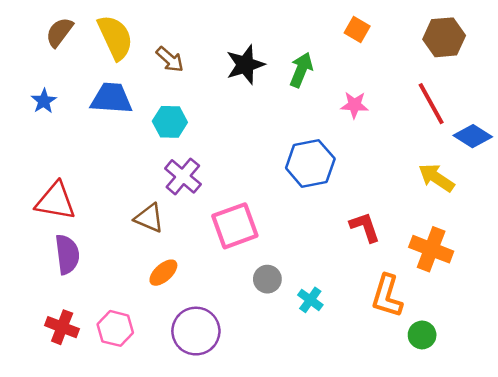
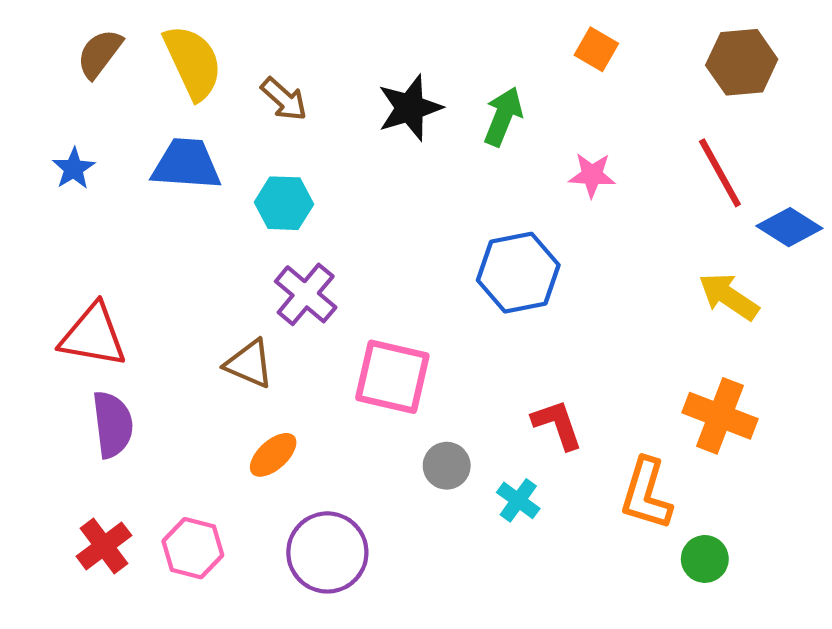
pink square: (235, 226) -> (392, 377), turned 33
red L-shape: (365, 227) -> (557, 424), moved
red cross: (62, 327) -> (104, 546), turned 32

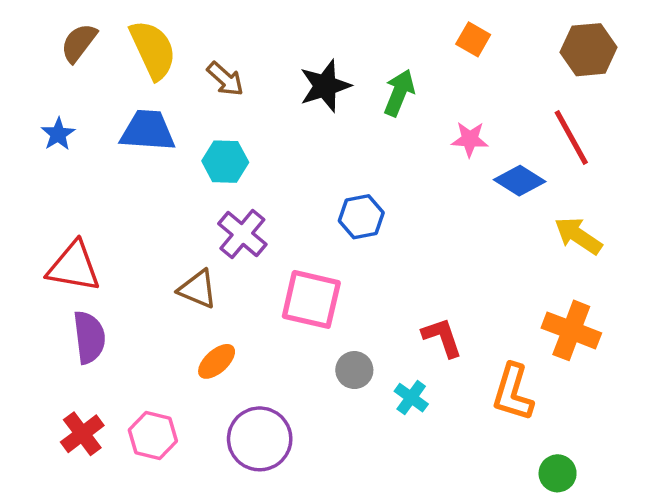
blue diamond: (789, 227) -> (520, 181), moved
blue hexagon: (518, 273) -> (361, 217), moved, size x0.7
green circle: (705, 559) -> (558, 473), moved

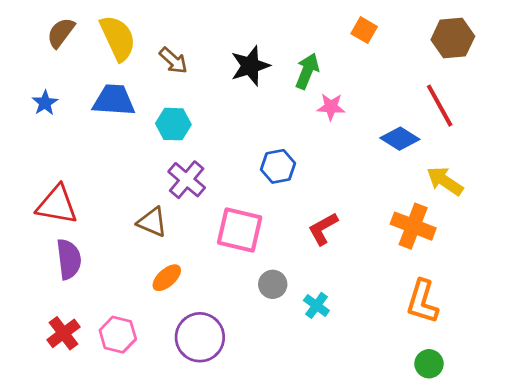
pink star: (470, 139) -> (331, 107), moved
orange cross: (571, 330) -> (413, 226), moved
red L-shape: (442, 337) -> (323, 229), moved, turned -100
orange L-shape: (513, 392) -> (422, 302), moved

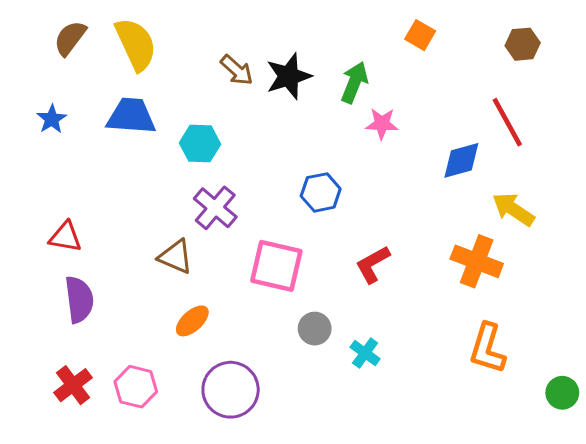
brown hexagon: (453, 38) -> (523, 44), size x0.7
brown arrow: (173, 60) -> (237, 70), moved
blue diamond: (400, 139) -> (461, 160), turned -48
red triangle: (57, 205) -> (65, 237), size x0.7
green circle: (429, 364) -> (562, 393), moved

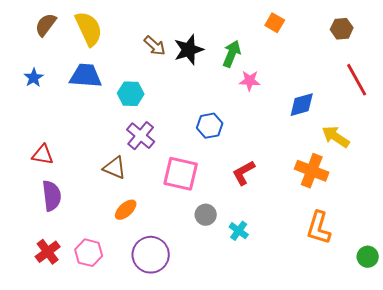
red line: (507, 122) -> (357, 80), moved

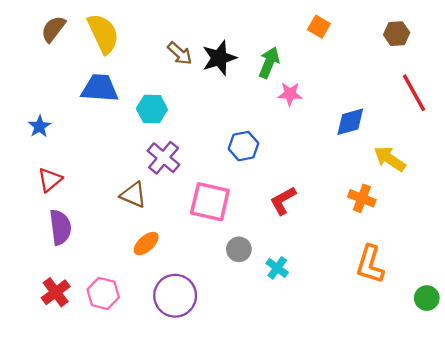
blue star: (34, 78) -> (39, 126), moved
red triangle: (43, 155) -> (50, 180), turned -50
orange cross: (312, 171) -> (362, 198), size x0.7

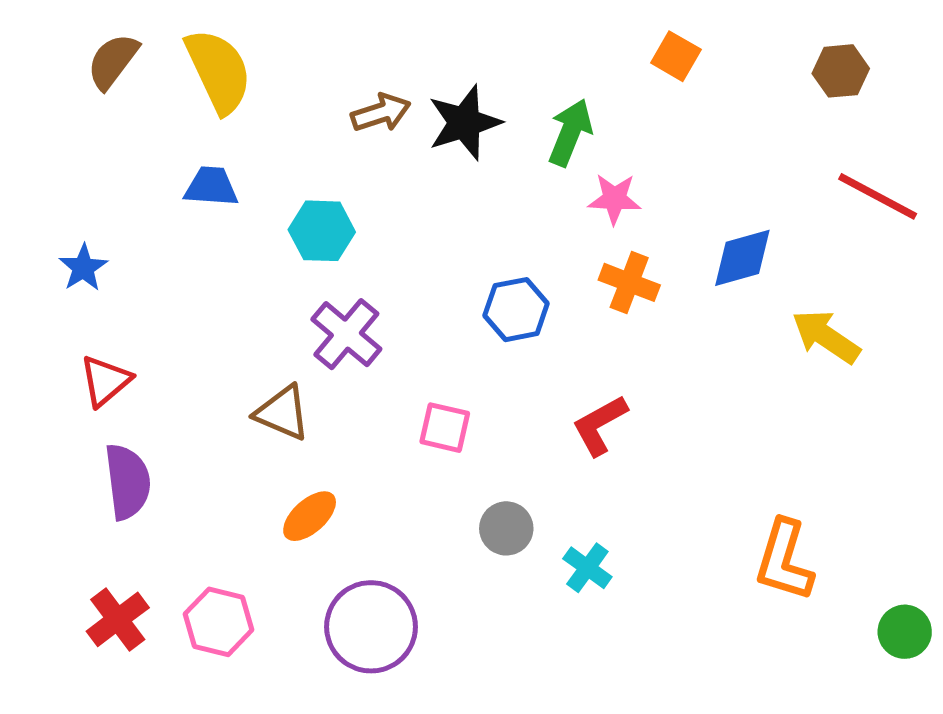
brown arrow: (180, 53) -> (381, 113), turned -60
blue trapezoid: (100, 88) -> (211, 187), size x0.7
red line: (414, 93) -> (878, 196), turned -33
orange cross: (362, 198) -> (629, 282), moved
pink square: (210, 202) -> (445, 428), size x0.6

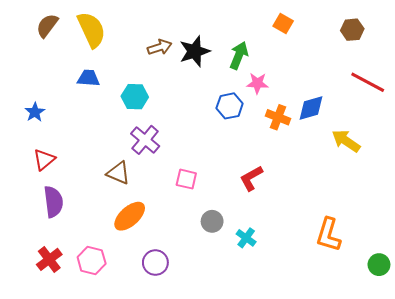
orange cross: (629, 282) -> (278, 117), moved
blue hexagon: (516, 310) -> (230, 106), moved
orange ellipse: (310, 516) -> (130, 216), size x1.4
purple circle: (371, 627) -> (155, 263), size x0.7

